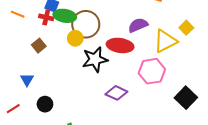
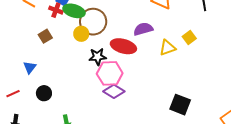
yellow triangle: (165, 41) -> (167, 48), size x0.7
black star: (95, 59) -> (98, 57), size x0.7
pink hexagon: (152, 71) -> (110, 73), moved
black square: (186, 98) -> (180, 105), turned -30

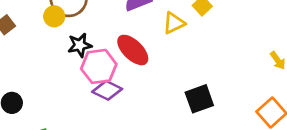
red ellipse: (123, 46) -> (133, 50), moved, turned 35
black square: (180, 105) -> (199, 99), turned -35

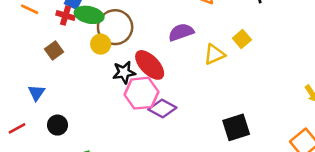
red ellipse: (133, 50) -> (150, 65), moved
purple diamond: (107, 90) -> (162, 109), moved

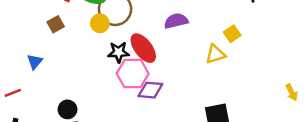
yellow triangle: (214, 54) -> (215, 54), moved
purple diamond: (162, 109) -> (150, 90), turned -30
black circle: (57, 125) -> (68, 109), moved

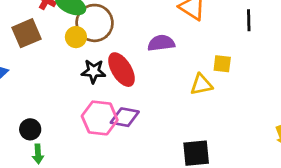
brown square: (56, 24) -> (27, 33), size x1.5
yellow square: (232, 34) -> (222, 64), turned 35
pink hexagon: (133, 74) -> (100, 118), moved

